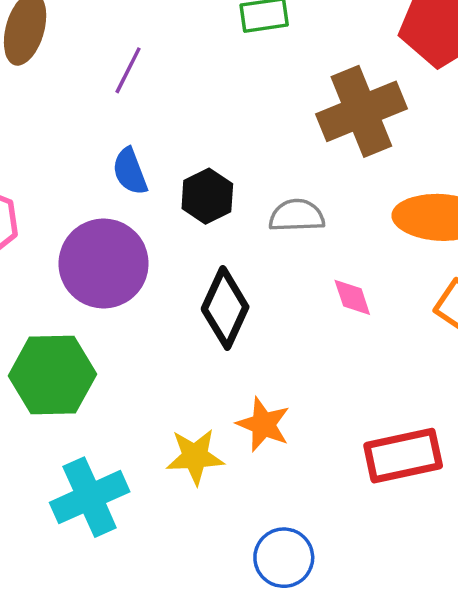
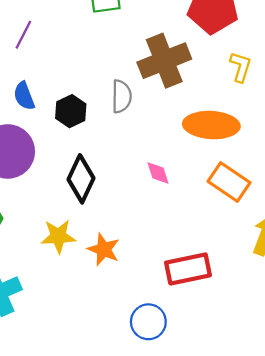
gray semicircle: (297, 216) -> (121, 96), moved, turned 92
yellow star: (195, 457) -> (58, 236), moved
blue circle: (284, 558) -> (148, 322), moved

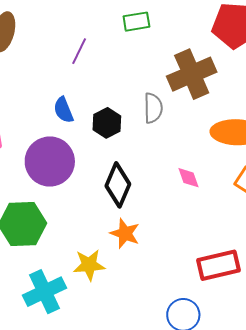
purple line: (23, 35) -> (79, 51), moved
yellow star: (58, 236) -> (89, 265), moved
orange star: (104, 249) -> (125, 233), moved

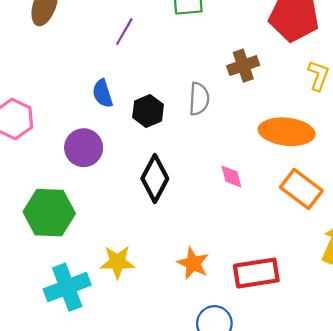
brown cross: (192, 74) -> (243, 66), size x0.6
purple circle: (50, 162) -> (84, 148), size x0.7
orange star: (125, 233) -> (193, 263), moved

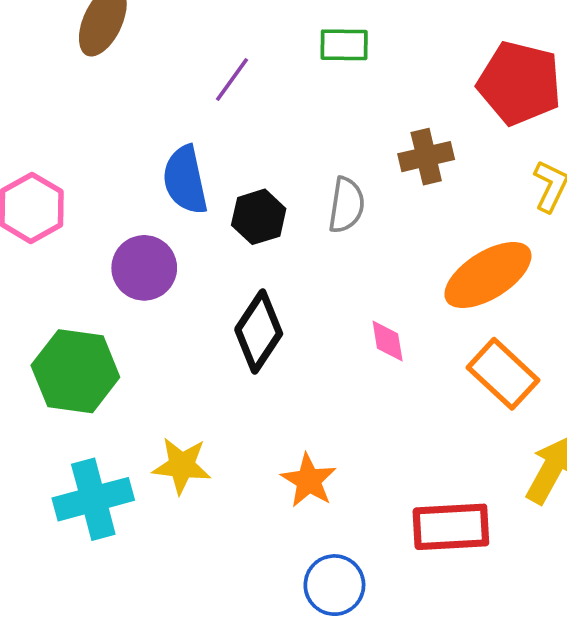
blue semicircle: (103, 94) -> (185, 180), size x1.4
orange ellipse: (287, 132) -> (488, 275), turned -44
red rectangle: (256, 273) -> (451, 527), moved

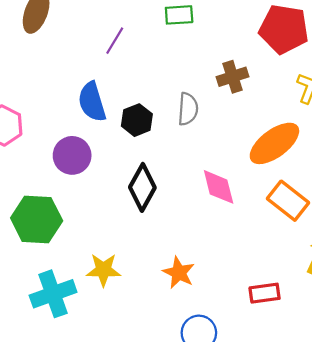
pink diamond: (388, 341) -> (219, 187), size x1.5
red rectangle: (451, 527) -> (265, 293), size x0.7

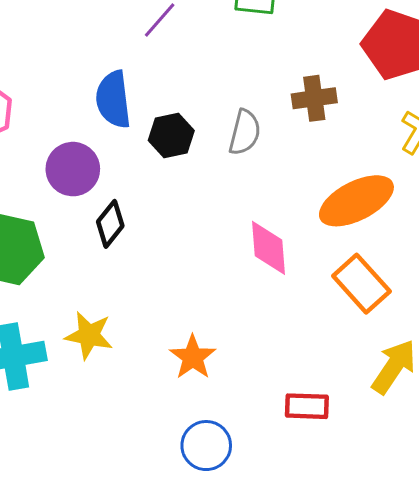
black diamond: (142, 187) -> (110, 224), moved, size x0.7

